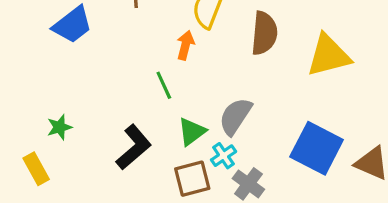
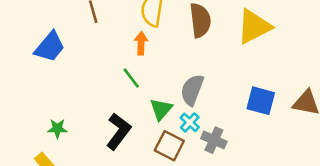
green star: (59, 127) -> (57, 129), turned 30
blue square: (317, 148) -> (261, 101), size x0.7
brown square: (192, 179) -> (169, 146), turned -36

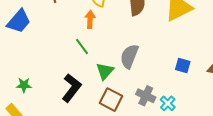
blue square: (261, 101) -> (183, 65), size x0.7
cyan cross: (190, 122) -> (168, 103), moved

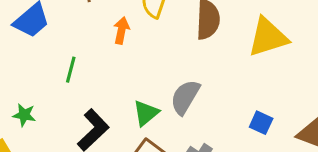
orange arrow: (90, 19) -> (121, 30), moved
green line: (82, 46) -> (71, 70), moved, turned 42

